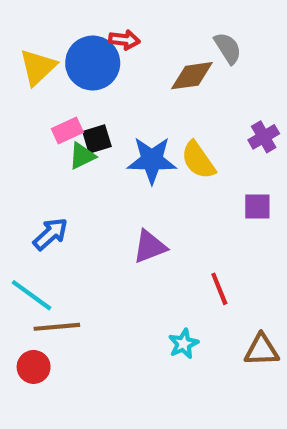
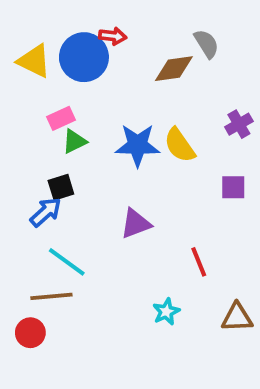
yellow triangle: (38, 67) -> (34, 61), turned -51
black square: (97, 139) -> (61, 187), moved
cyan line: (31, 295) -> (67, 262), moved

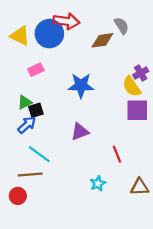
red arrow: (113, 36) -> (66, 21), size x1.6
green triangle: (74, 141) -> (25, 102), moved
yellow semicircle: (180, 145) -> (132, 87), moved
purple square: (233, 187) -> (137, 110), size x1.5

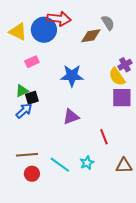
cyan line: (39, 154) -> (60, 165), moved
red circle: (18, 196) -> (32, 174), moved

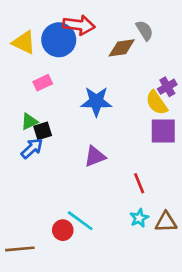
brown line: (27, 155) -> (20, 249), moved
cyan star: (87, 163) -> (139, 218), moved
red circle: (32, 174) -> (63, 230), moved

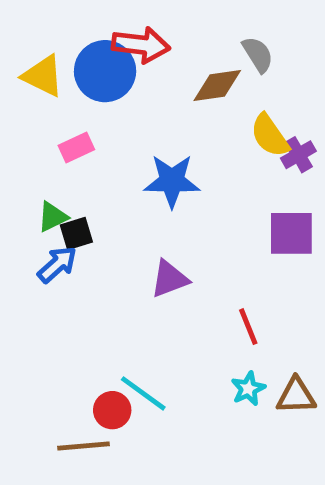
yellow semicircle: (157, 103) -> (270, 136), moved
brown line: (20, 249) -> (84, 446), moved

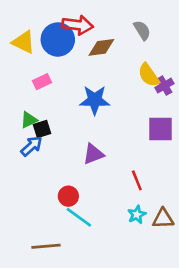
brown diamond: (217, 85) -> (101, 47), moved
red circle: (112, 410) -> (68, 196), moved

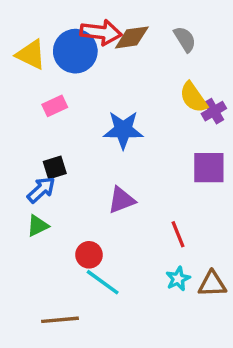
brown diamond: (101, 47) -> (132, 37), moved
green triangle: (29, 120) -> (38, 226), moved

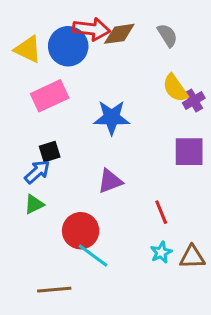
pink rectangle: (55, 106) -> (50, 96), size x1.6
red circle: (89, 255) -> (81, 231), size x1.5

